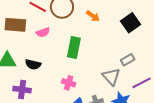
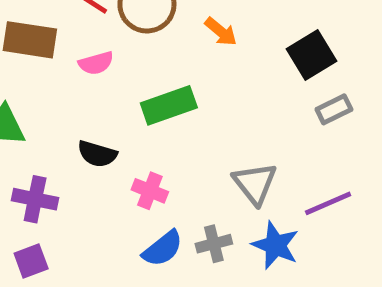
green rectangle: (74, 47) -> (169, 105), turned 55
gray rectangle: (128, 60) -> (334, 109), moved
black semicircle: (33, 64) -> (97, 154), moved

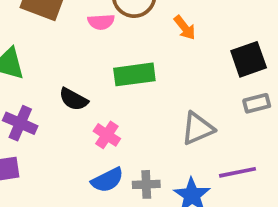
pink semicircle: (96, 63) -> (101, 22), moved
gray triangle: (255, 183) -> (198, 128), moved, turned 33

